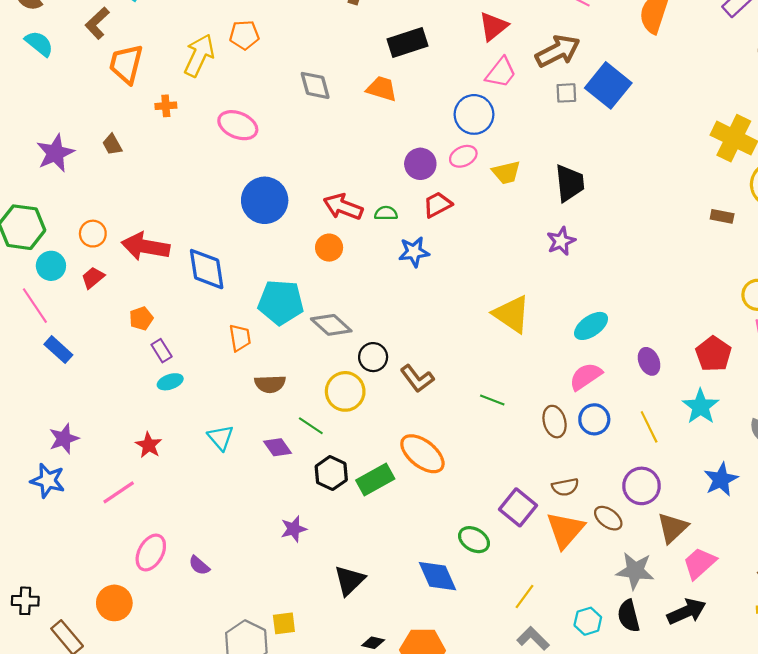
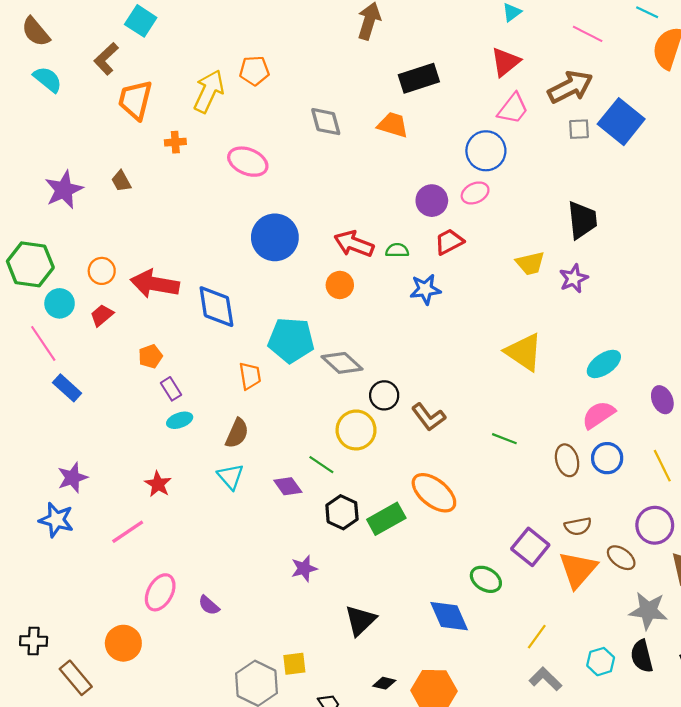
yellow trapezoid: (506, 172) -> (530, 263), moved
brown semicircle: (270, 384) -> (237, 433), moved, turned -64

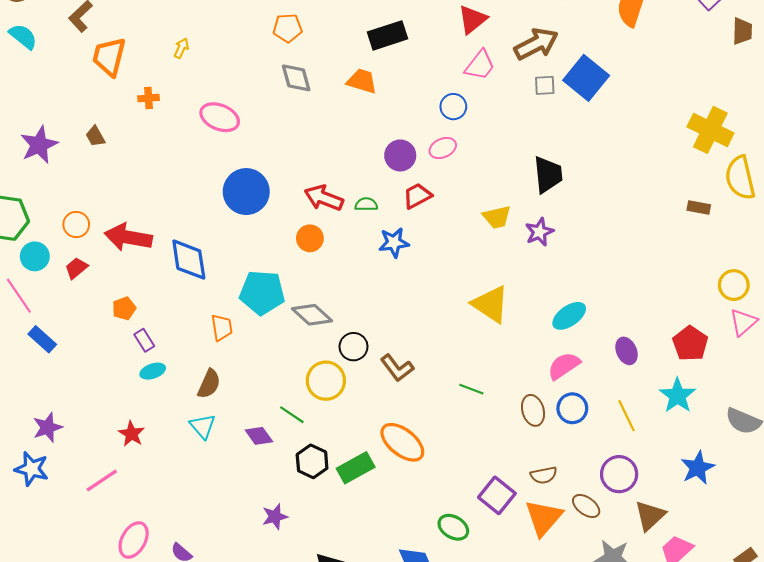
orange pentagon: (254, 71) -> (288, 28), moved
yellow arrow: (209, 91) -> (181, 48), size x0.5
blue circle: (486, 151) -> (453, 107), size x0.7

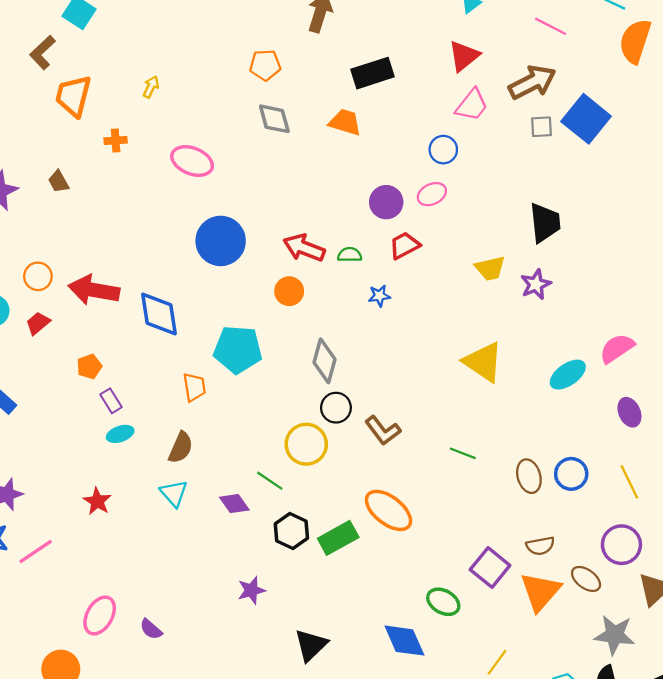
blue star: (394, 243) -> (379, 296), size x0.7
gray diamond: (312, 315) -> (325, 361), moved, turned 63
pink semicircle: (564, 366) -> (617, 348), moved
pink line: (102, 481) -> (36, 552), moved

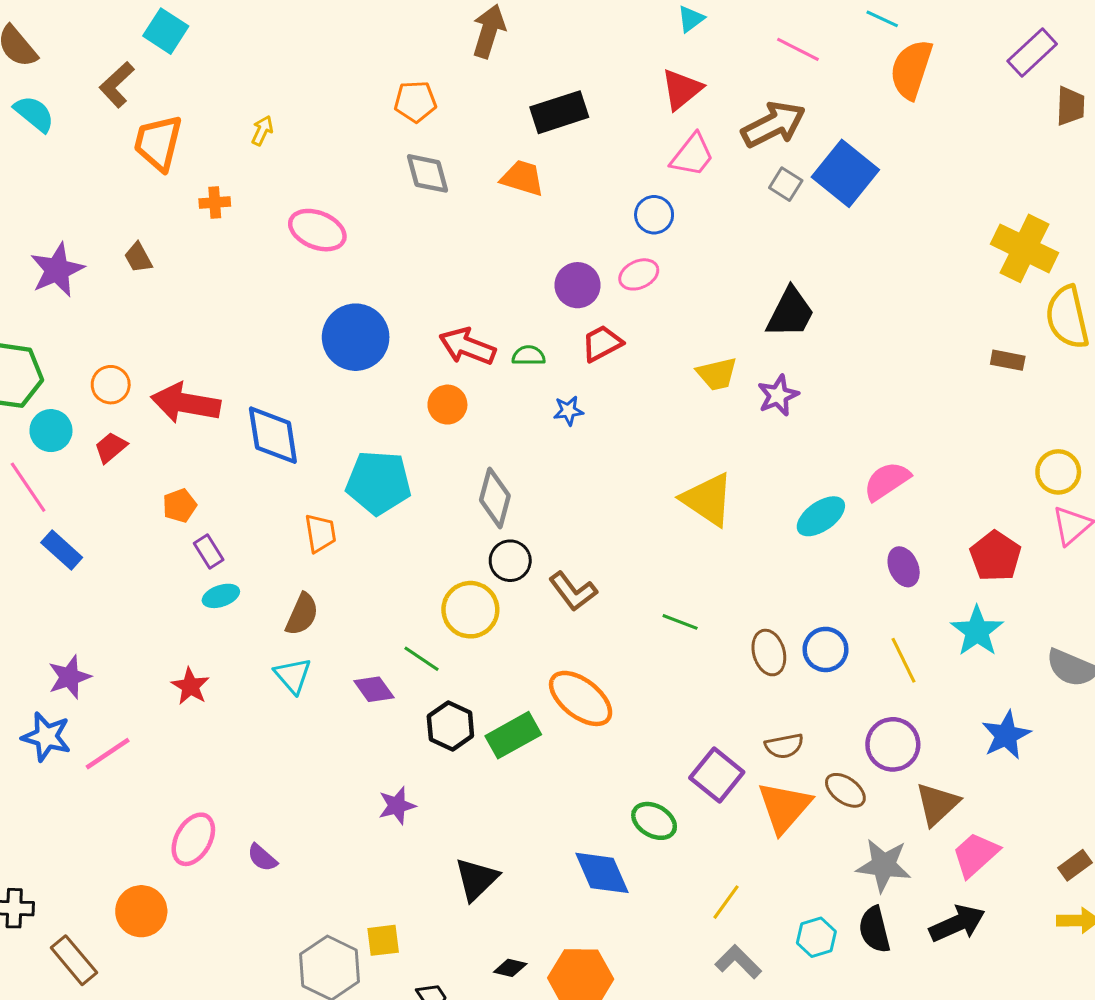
gray square: (541, 127) -> (786, 184), turned 35
black trapezoid: (545, 223) -> (790, 313), turned 33

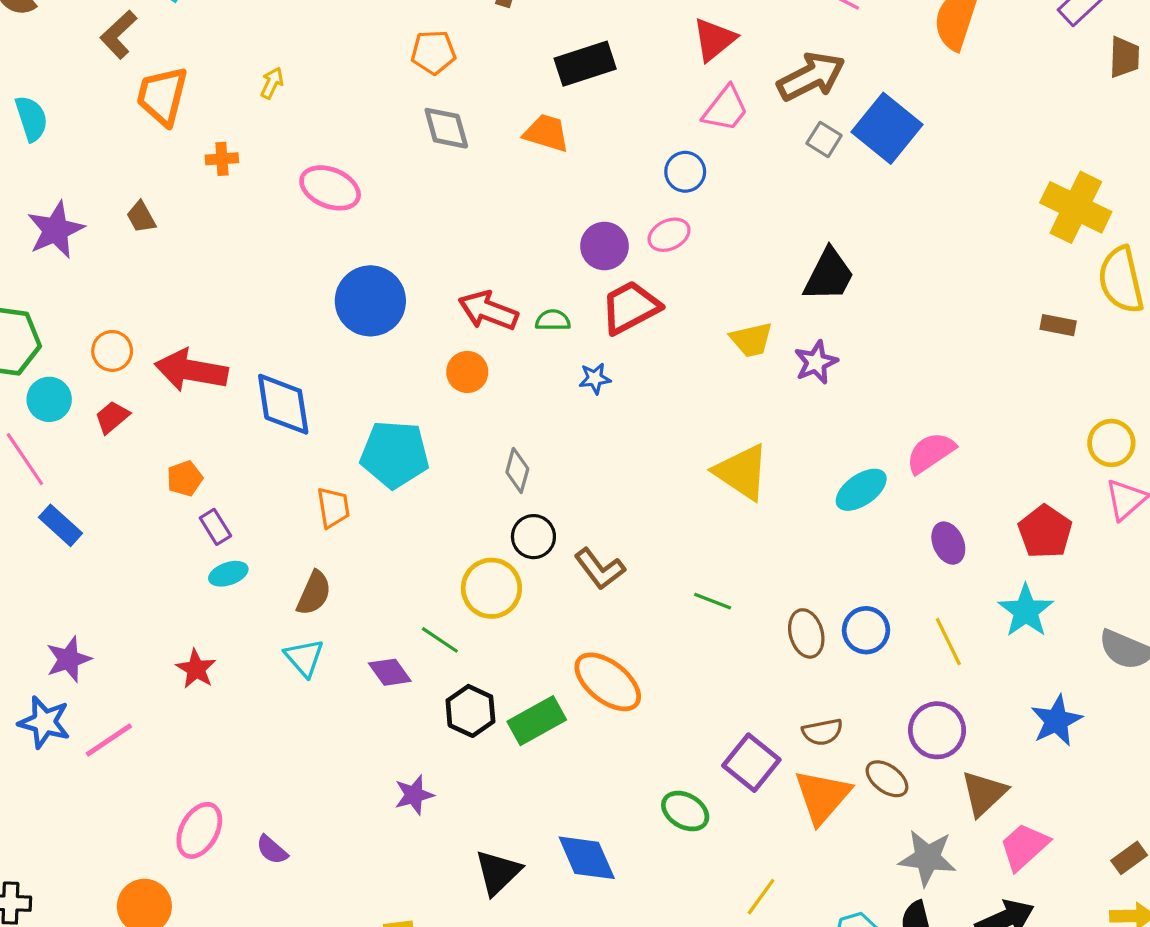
cyan semicircle: (34, 114) -> (31, 118), moved, turned 33
red trapezoid: (602, 343) -> (630, 307), size x1.4
gray diamond: (495, 498) -> (517, 470), size x0.7
blue diamond: (602, 873) -> (587, 858), moved

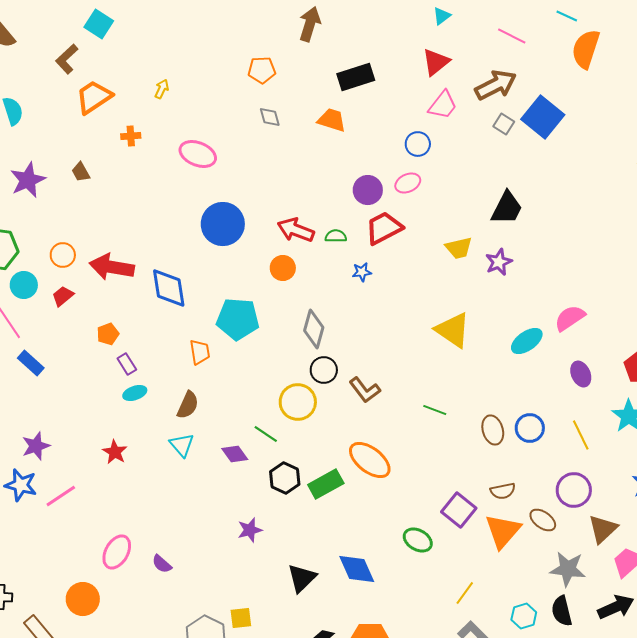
orange trapezoid: (162, 96) -> (94, 97), turned 42
gray diamond: (446, 128) -> (270, 117), size x0.7
gray diamond: (517, 470) -> (314, 329), size x1.4

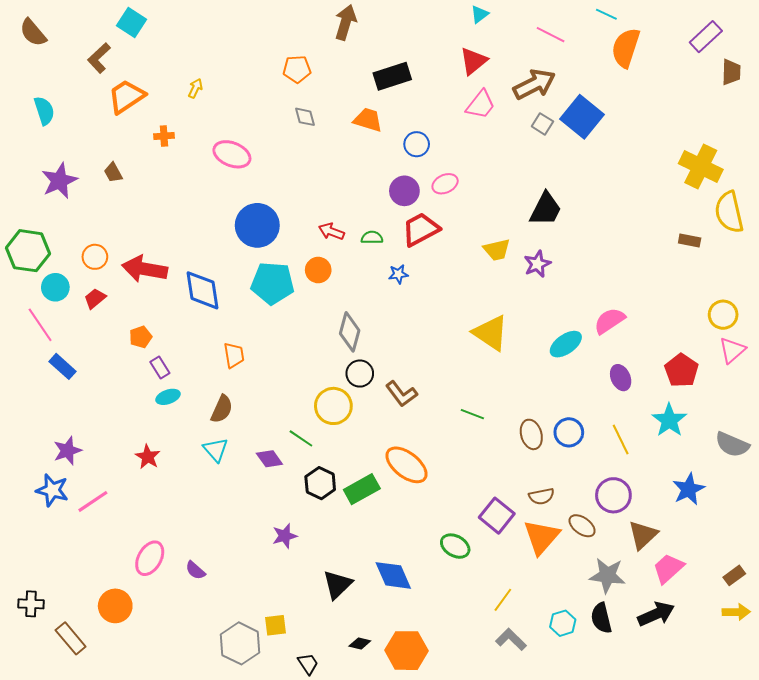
blue circle: (418, 144) -> (417, 144), moved
red arrow: (296, 230) -> (331, 231), size x0.7
cyan pentagon: (238, 319) -> (273, 283), moved

